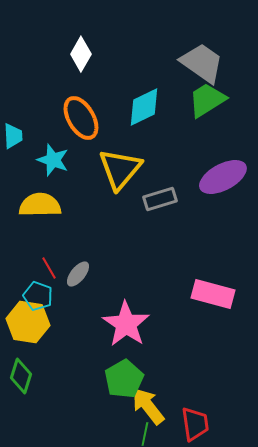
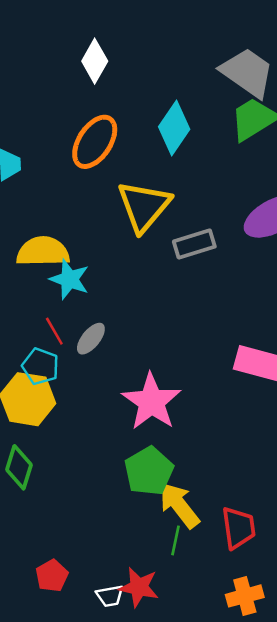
cyan diamond: (144, 107) -> (174, 128), turned -30
orange ellipse: (81, 118) -> (95, 142), turned 63
cyan star: (53, 160) -> (69, 279), moved

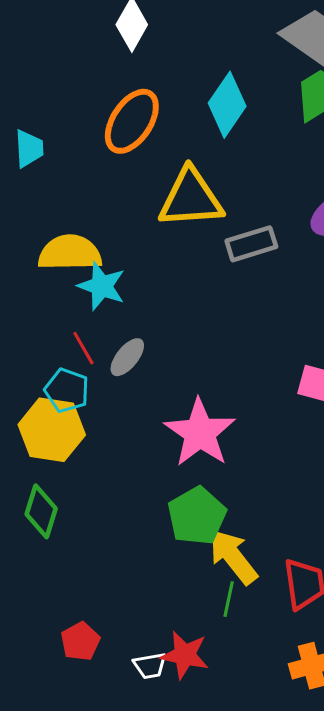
yellow triangle: (144, 206) -> (191, 198), turned 46

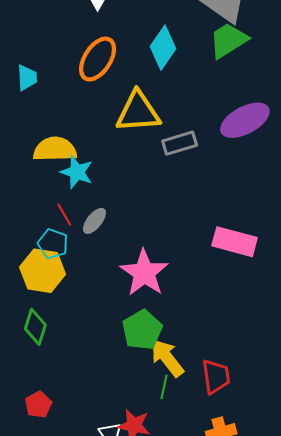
red pentagon: (80, 641) -> (38, 405), moved

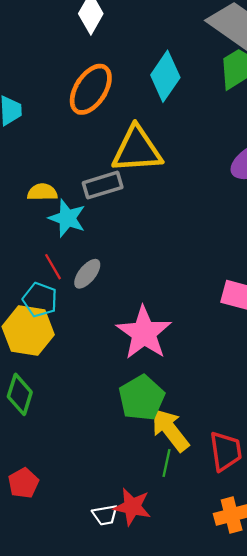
gray rectangle: (180, 143) -> (103, 185), moved
yellow semicircle: (55, 149) -> (42, 192), size x0.6

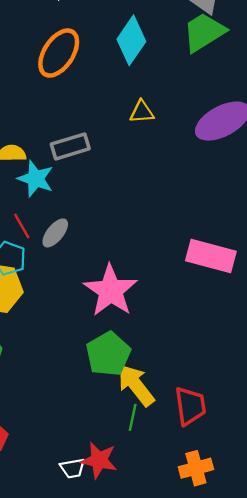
yellow triangle: (137, 150) -> (142, 112), moved, size x0.5

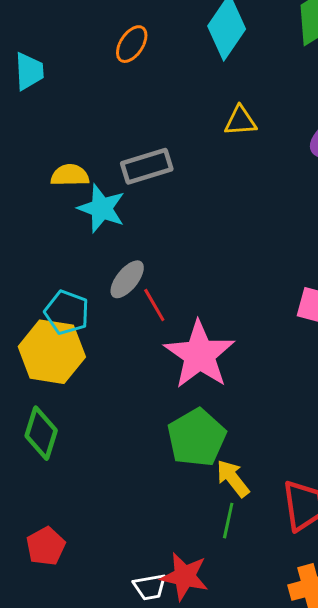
orange ellipse: (59, 53) -> (132, 44), size x0.6
red line: (22, 226) -> (154, 305), moved
yellow arrow: (136, 385) -> (233, 478), size x0.7

